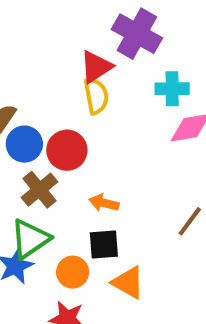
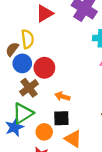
red triangle: (96, 67) -> (45, 13), moved
yellow semicircle: (96, 96) -> (27, 39), moved

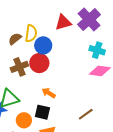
red triangle: (45, 13) -> (63, 22), moved
blue circle: (22, 63) -> (43, 45), moved
brown cross: (29, 88) -> (19, 67), moved

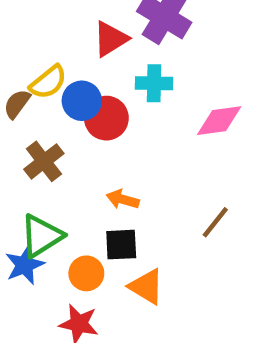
yellow semicircle: (31, 33) -> (48, 82), turned 60
cyan cross: (97, 50) -> (154, 83), moved
red circle: (39, 63) -> (106, 118), moved

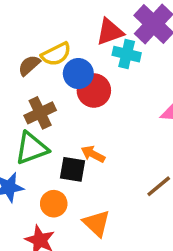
cyan cross: (154, 83) -> (127, 54), moved
green triangle: (41, 236) -> (32, 148), moved
black square: (121, 245) -> (73, 169), moved

